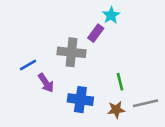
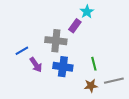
blue cross: (80, 100) -> (63, 67), moved

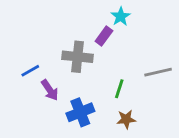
green line: (94, 64) -> (119, 89), moved, turned 32
blue cross: (63, 67) -> (80, 112), moved, turned -30
gray line: (114, 81) -> (158, 72), moved

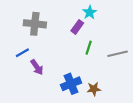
gray cross: (78, 57) -> (35, 24), moved
green line: (119, 89) -> (89, 48), moved
blue cross: (80, 112) -> (71, 84), moved

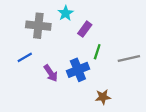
cyan star: (90, 12) -> (66, 13), moved
purple arrow: (37, 67) -> (51, 73), moved
blue cross: (71, 84) -> (78, 70), moved

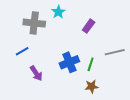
purple rectangle: (85, 29) -> (89, 26), moved
green line: (97, 52) -> (91, 64), moved
purple arrow: (51, 73) -> (36, 73), moved

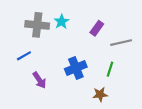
cyan star: (58, 12) -> (61, 22), moved
gray line: (115, 52) -> (121, 43), moved
green line: (91, 64) -> (110, 69), moved

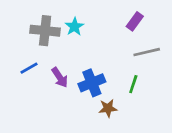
purple rectangle: (97, 28) -> (135, 21), moved
purple arrow: (39, 80) -> (60, 77), moved
brown star: (100, 94) -> (108, 108), moved

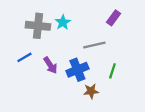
gray line: (147, 52) -> (94, 45), moved

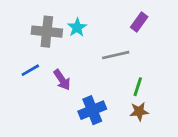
blue cross: (77, 70) -> (92, 110), moved
brown star: (91, 91) -> (139, 111), moved

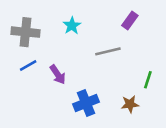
gray cross: (47, 32) -> (26, 32), moved
green line: (138, 87) -> (148, 80), moved

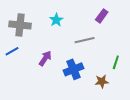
blue line: (28, 66) -> (12, 51), moved
purple arrow: (58, 75) -> (45, 58), turned -112
blue cross: (86, 103) -> (73, 69), moved

